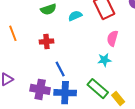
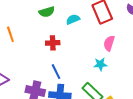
red cross: (46, 41) -> (53, 43), moved

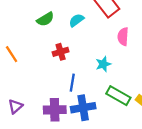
cyan star: (100, 64) -> (103, 64), moved
blue line: (56, 72) -> (72, 83), turned 49

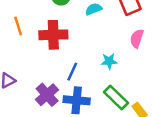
red cross: (61, 52) -> (53, 35), moved, size x1.6
purple cross: (55, 110) -> (47, 95), turned 35

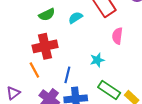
orange line: (18, 26) -> (34, 70), moved

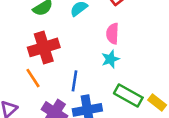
pink semicircle: (117, 36) -> (113, 34), moved

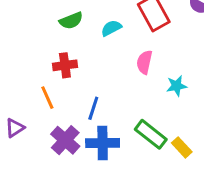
red cross: (44, 47) -> (65, 65), size x0.7
cyan star: (110, 59) -> (177, 86), moved

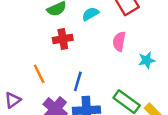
red cross: (65, 65) -> (63, 39), moved

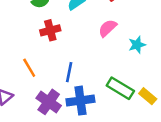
pink semicircle: (119, 42) -> (108, 28), turned 42

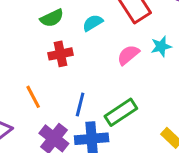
cyan star: (137, 45) -> (161, 46), moved
green rectangle: (120, 88) -> (121, 112), moved, turned -68

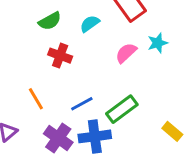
red cross: (60, 54) -> (60, 56), turned 35
blue line: (80, 104) -> (82, 104), turned 50

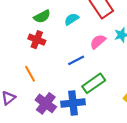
red cross: (60, 56) -> (37, 40), moved
blue line: (82, 104) -> (76, 60), moved

